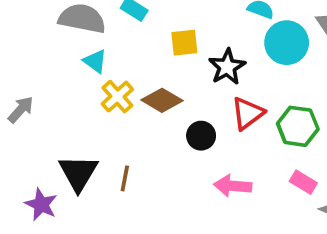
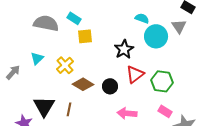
yellow square: (184, 43) -> (85, 36), moved
cyan triangle: (95, 61) -> (37, 58), moved, turned 40
brown diamond: (162, 100) -> (83, 84), moved

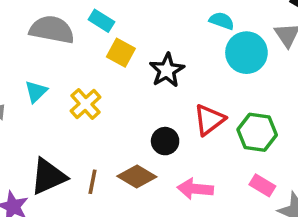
yellow square: (85, 36) -> (121, 53), turned 35
black star: (124, 49) -> (167, 70), moved
brown diamond: (83, 84) -> (137, 176), moved
black triangle: (44, 106) -> (48, 176), turned 35

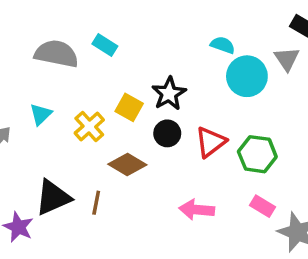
yellow square: (121, 53) -> (129, 107), moved
black circle: (165, 141) -> (167, 133), moved
brown diamond: (137, 176) -> (127, 165), moved

